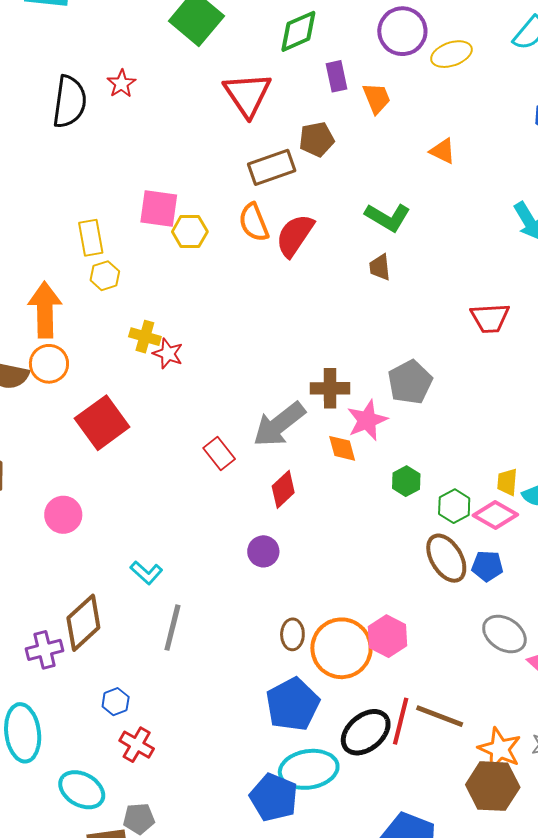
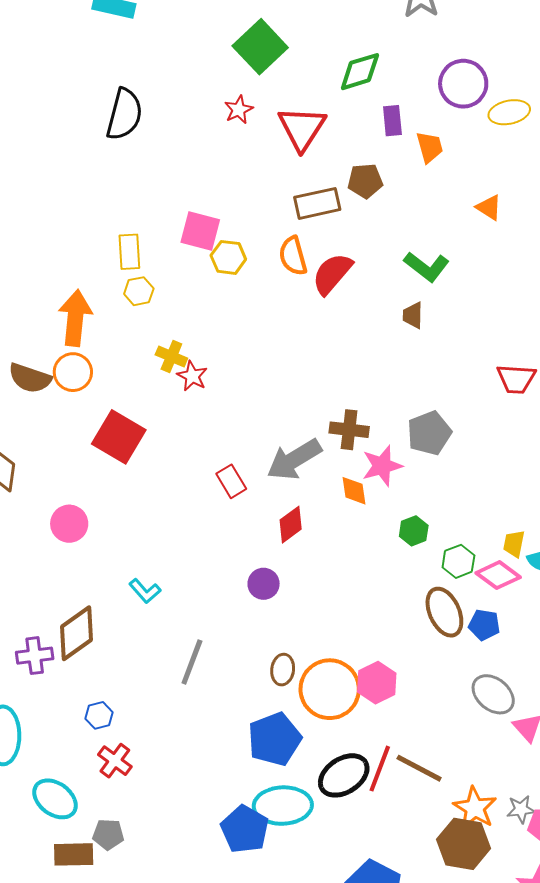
red star: (122, 84) -> (239, 110), moved
red square: (102, 423) -> (119, 437), turned -30
gray line: (172, 628) -> (192, 662), moved

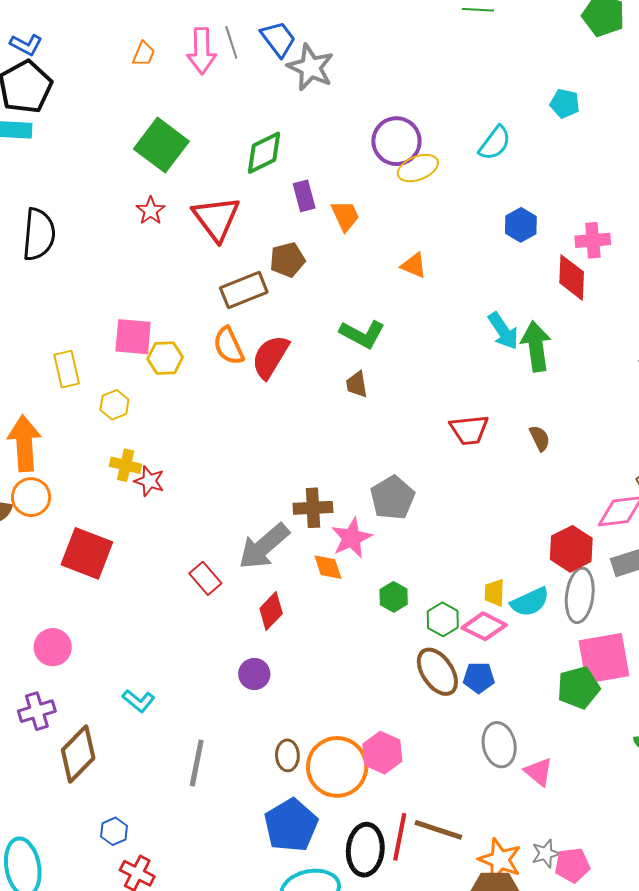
purple circle: (463, 84) -> (396, 141), moved
yellow hexagon: (139, 291) -> (114, 405), moved
purple cross: (35, 656) -> (37, 711), moved
gray ellipse: (493, 694) -> (499, 745), turned 48
black ellipse: (344, 775) -> (365, 850), turned -42

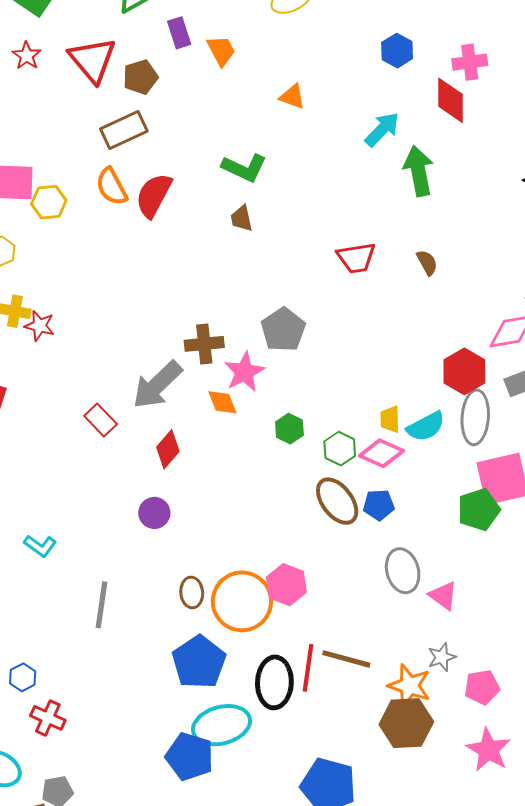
brown pentagon: (287, 260) -> (140, 77), moved
cyan arrow: (503, 331) -> (382, 129), moved, turned -99
gray star: (546, 853) -> (442, 657), moved

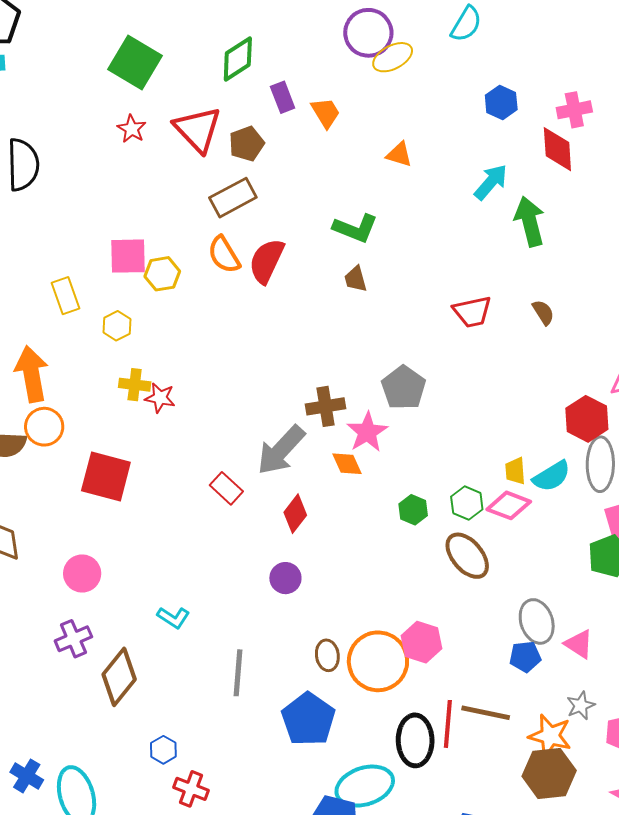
green hexagon: (289, 429) -> (413, 510), moved
blue pentagon: (379, 505) -> (525, 657), moved
blue pentagon: (199, 662) -> (308, 719), moved

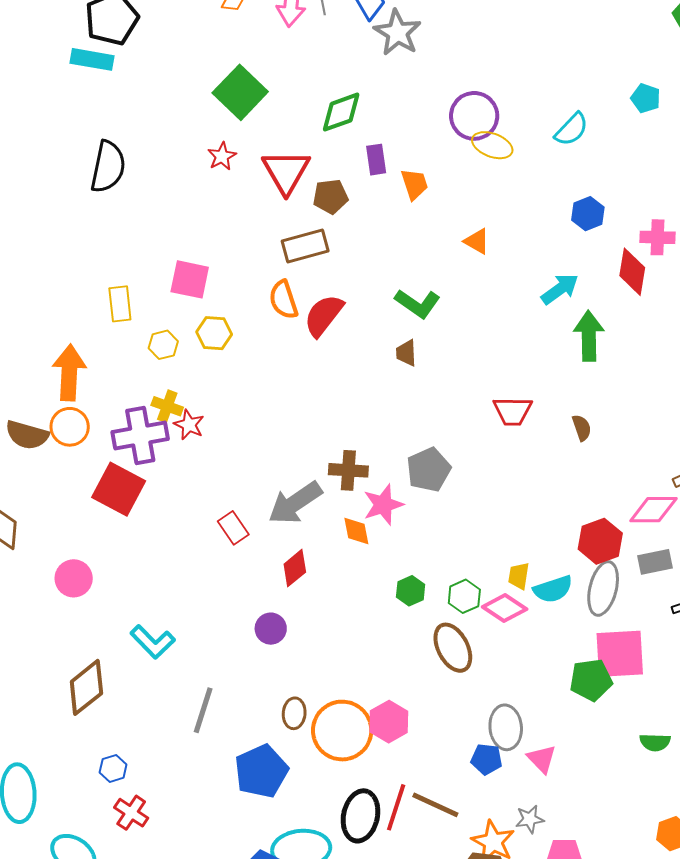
yellow ellipse: (393, 57) -> (492, 145), turned 36
yellow hexagon: (162, 274) -> (214, 333), moved
cyan L-shape: (173, 617) -> (153, 642), size x1.4
purple cross: (73, 639) -> (140, 435), moved, size x1.5

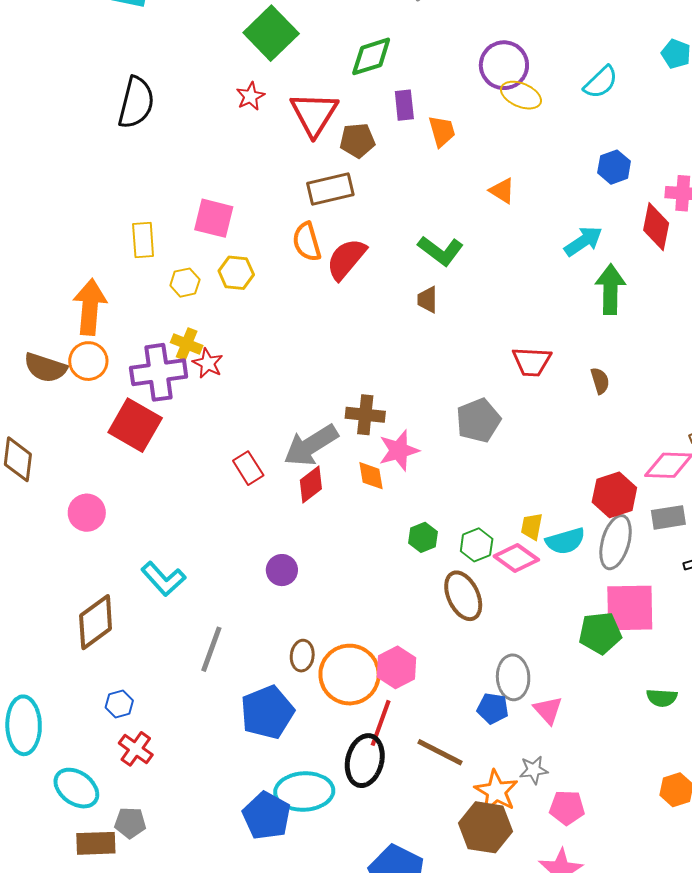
gray pentagon: (429, 470) -> (478, 420), moved
red diamond: (295, 568) -> (311, 485), moved
red line: (396, 807) -> (381, 723), moved

